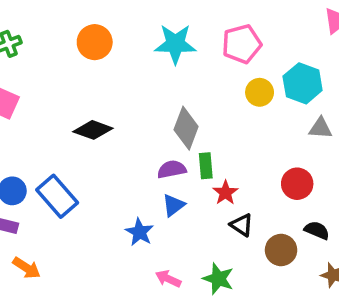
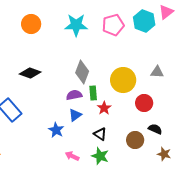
cyan hexagon: (303, 83) -> (144, 21), moved
yellow circle: (260, 92) -> (123, 80), moved, size x1.6
black triangle: (242, 225) -> (100, 134), moved

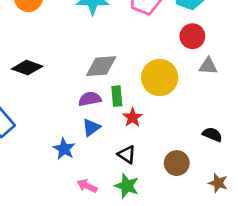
gray diamond: (82, 72) -> (101, 66), turned 65
red circle: (144, 103) -> (192, 36), moved
black semicircle: (155, 129) -> (212, 135), moved

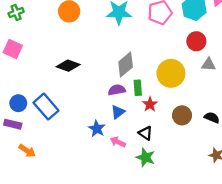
gray diamond: (101, 66) -> (126, 64), turned -35
brown circle: (177, 163) -> (182, 115), moved
pink arrow: (87, 186) -> (118, 142), moved

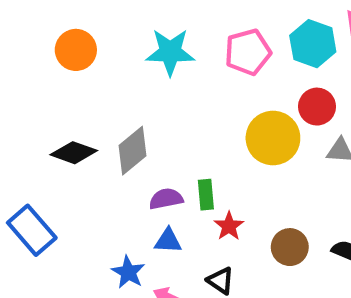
gray diamond: (126, 64) -> (132, 151), moved
yellow circle: (171, 73) -> (273, 138), moved
blue triangle: (118, 112) -> (168, 241), turned 40

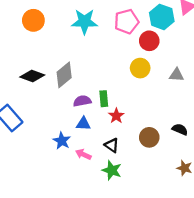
red circle: (317, 107) -> (149, 41), moved
yellow circle: (273, 138) -> (140, 68), size x0.7
brown circle: (290, 247) -> (149, 137), moved

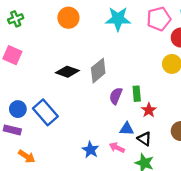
purple semicircle: (82, 101) -> (116, 96), turned -56
blue triangle: (83, 124) -> (127, 129), moved
blue star: (62, 141) -> (90, 150), moved

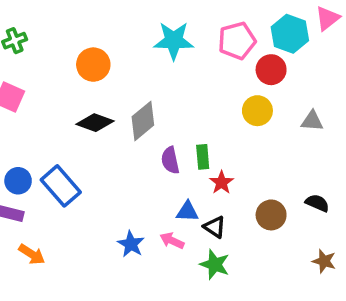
orange circle: (68, 18) -> (93, 65), moved
purple semicircle: (116, 96) -> (170, 160), turned -35

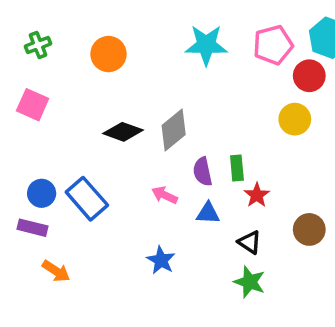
orange circle: (93, 65) -> (109, 54), moved
blue triangle: (187, 212) -> (208, 213), moved
pink arrow: (172, 241) -> (165, 195), moved

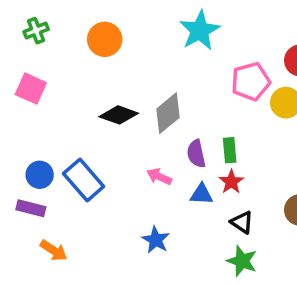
cyan star: (206, 45) -> (200, 31), turned -30
pink pentagon: (273, 45) -> (251, 82), moved
red star: (257, 195) -> (231, 182), moved

